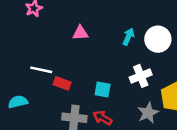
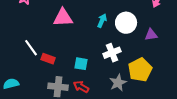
pink triangle: (80, 33) -> (63, 18), size x1.5
white line: (41, 70) -> (31, 48), turned 42
cyan semicircle: (18, 102) -> (11, 84), moved

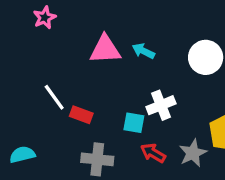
cyan arrow: (102, 21) -> (143, 51), moved, turned -88
white cross: (112, 53) -> (161, 105), moved
red arrow: (81, 87) -> (153, 153), moved

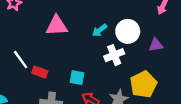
cyan arrow: (143, 51) -> (100, 30), moved, turned -63
white cross: (161, 105) -> (114, 55), moved

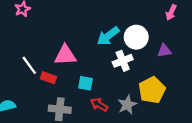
pink triangle: (57, 26) -> (65, 55), moved
cyan arrow: (100, 30) -> (108, 36), size x1.5

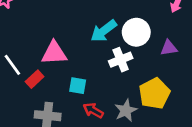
red rectangle: (48, 78) -> (35, 79), turned -63

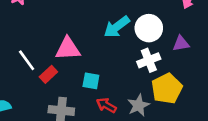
white cross: (121, 60) -> (149, 60), moved

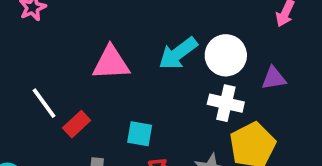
pink triangle: (68, 49) -> (111, 63), moved
white cross: (149, 60) -> (226, 103), turned 35

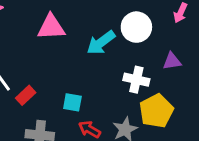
white circle: (226, 55) -> (136, 27), moved
pink triangle: (111, 63) -> (51, 27), moved

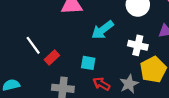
cyan arrow: (101, 43) -> (103, 30), moved

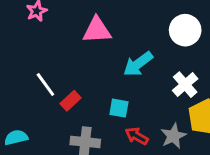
white cross: (138, 45) -> (185, 85), turned 36

